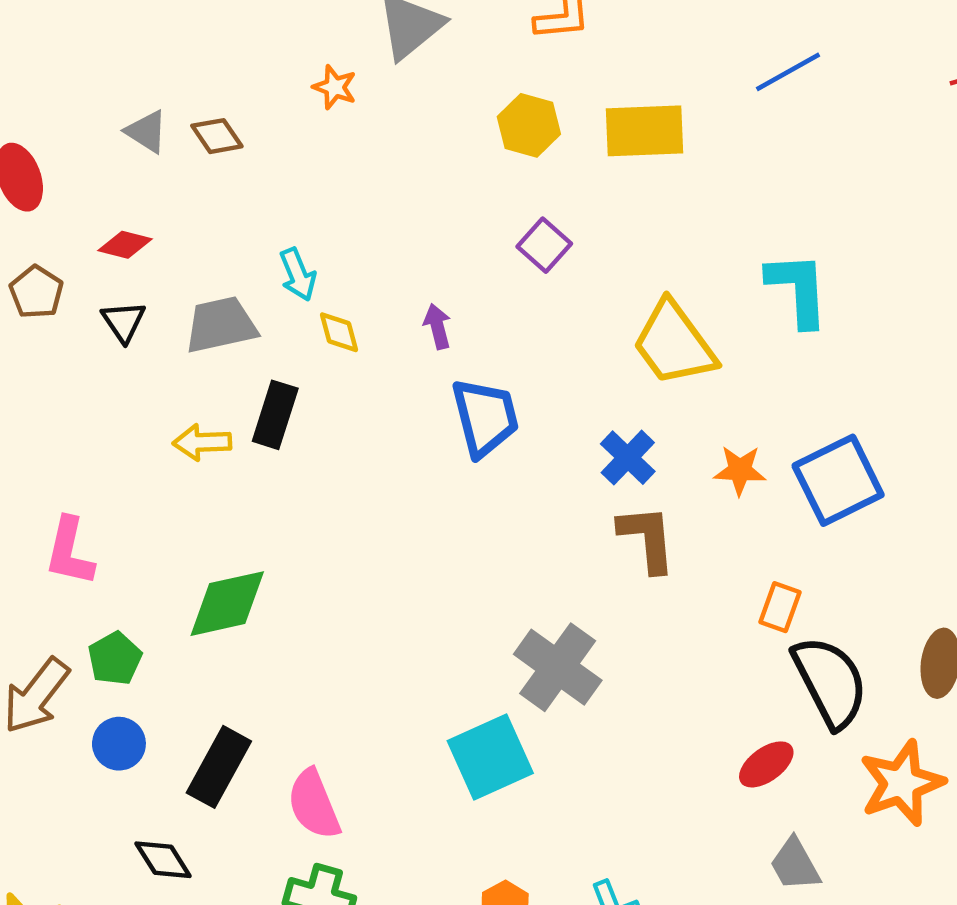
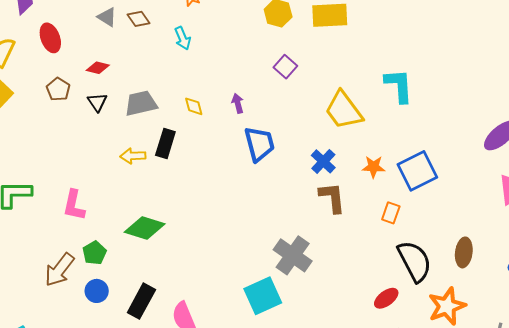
cyan arrow: (298, 274) -> (183, 38), moved
green diamond: (227, 604) -> (145, 228), turned 30
orange rectangle: (780, 607) -> (391, 213), moved

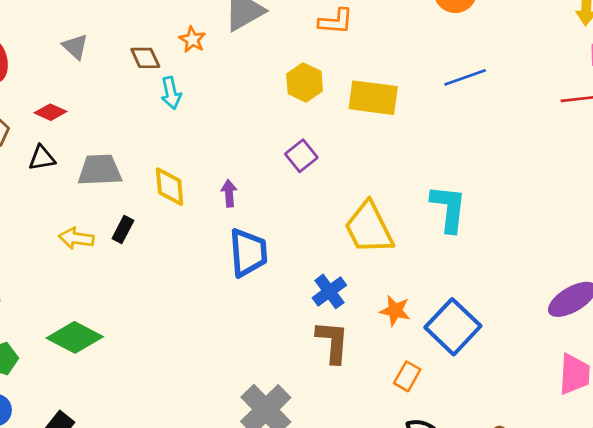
brown diamond: (139, 19) -> (145, 58), moved
black triangle: (97, 102) -> (42, 158), turned 45
yellow diamond: (194, 106) -> (170, 187), size x1.4
black rectangle: (165, 143) -> (123, 229), size x0.7
blue square: (417, 171) -> (453, 327), turned -30

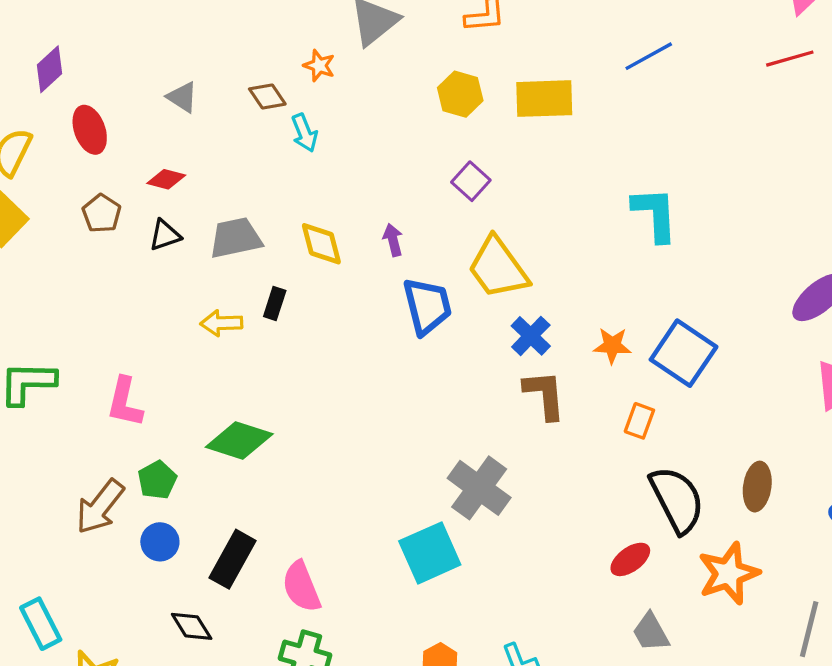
yellow trapezoid: (369, 228) -> (498, 268), moved

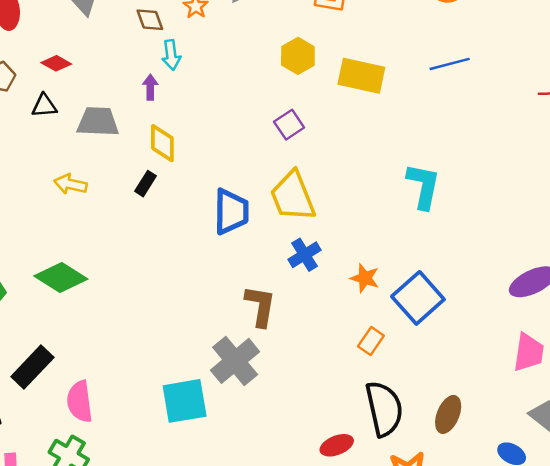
purple arrow: (393, 240) -> (150, 87), moved
black rectangle: (275, 304) -> (146, 184), moved
brown L-shape: (545, 395) -> (260, 306), moved

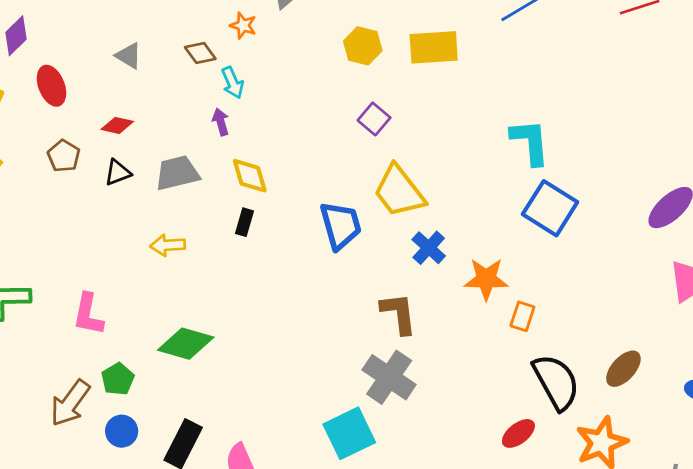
orange star: (365, 278) -> (486, 279), moved, size x1.4
blue square: (418, 298) -> (550, 208), moved
brown ellipse: (448, 414) -> (623, 369), turned 36

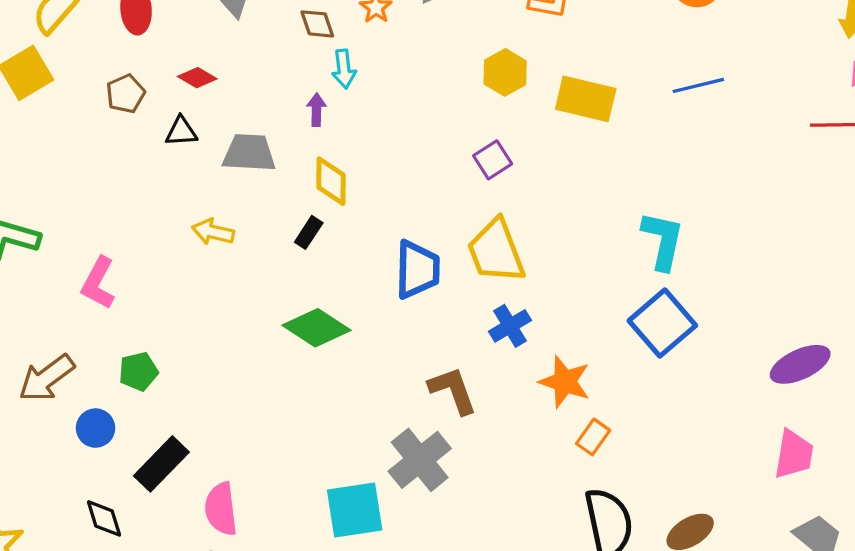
brown L-shape: (399, 313) -> (453, 390), turned -30
green diamond: (186, 344) -> (316, 328), moved
green pentagon: (118, 379) -> (138, 371), moved

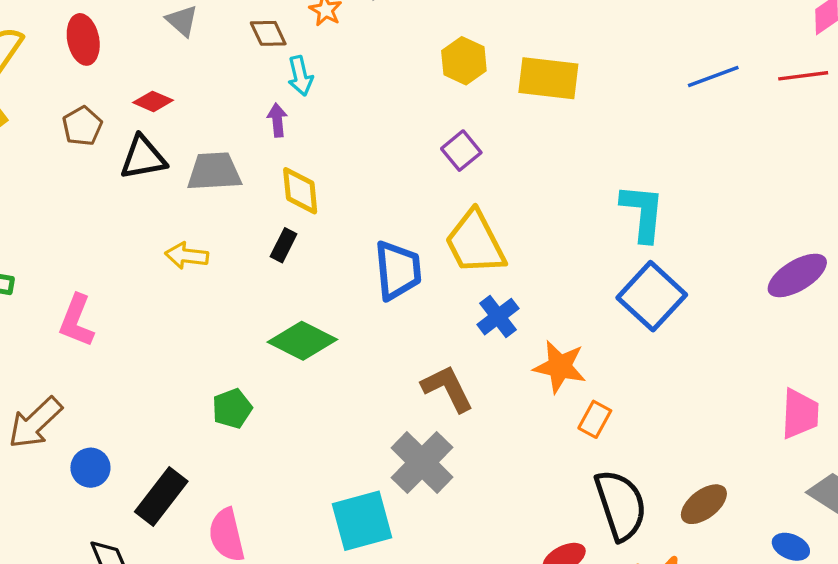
blue line: (698, 85) -> (713, 76), moved
black triangle: (181, 131) -> (143, 158), size x1.4
purple ellipse: (800, 364) -> (797, 275), moved
green pentagon: (138, 371) -> (232, 409), moved

